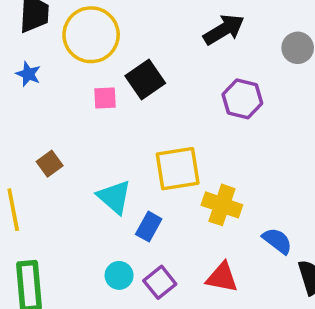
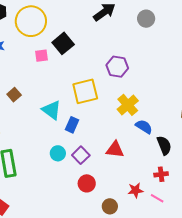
purple hexagon: (242, 99) -> (117, 67), moved
yellow cross: (222, 205) -> (128, 105), moved, turned 35

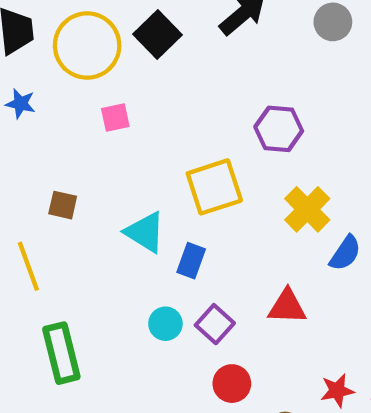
black square: (63, 43) -> (157, 34), moved
brown square: (14, 95) -> (63, 205), turned -32
blue semicircle: (144, 127) -> (345, 253), turned 96

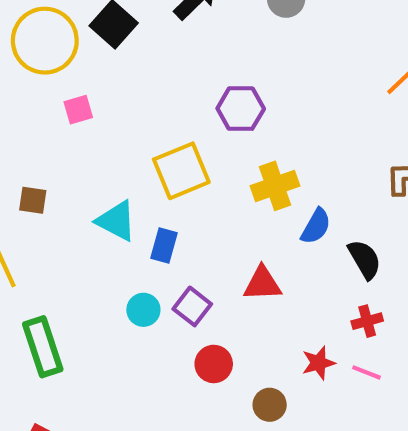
yellow cross: (307, 209) -> (275, 186), turned 30

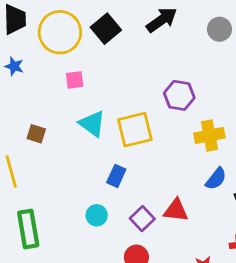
yellow cross: (275, 186) -> (209, 135), moved
cyan triangle: (116, 221) -> (92, 124), moved
purple square: (192, 306) -> (142, 219), moved

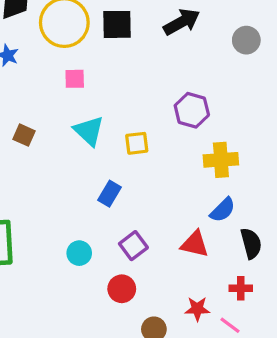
black square: (106, 29) -> (117, 24), turned 32
yellow square: (135, 130) -> (137, 143), size x0.6
red triangle: (176, 210) -> (195, 244), moved
cyan circle: (97, 215) -> (79, 253), moved

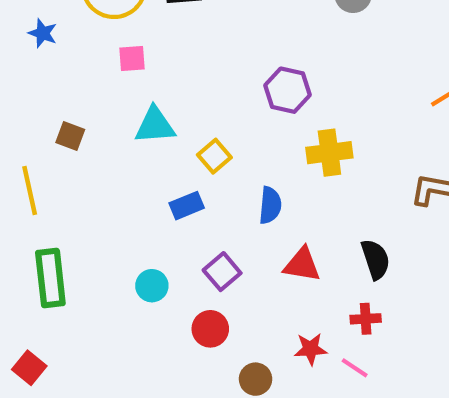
cyan triangle: (89, 131) -> (155, 125), turned -44
yellow square: (137, 143) -> (214, 156), moved, turned -30
blue rectangle: (109, 194) -> (187, 206), turned 40
blue semicircle: (223, 210) -> (270, 205), moved, turned -36

